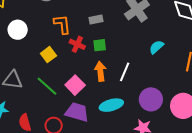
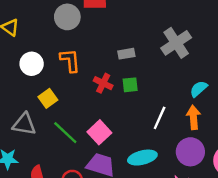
orange L-shape: (62, 24) -> (70, 60), moved
yellow square: (48, 55) -> (48, 98), moved
orange arrow: (100, 71) -> (194, 117), moved

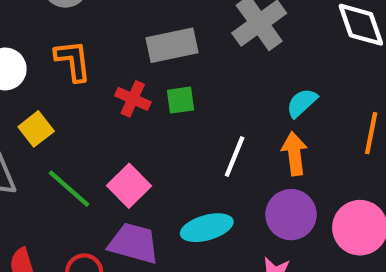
gray rectangle: (126, 54) -> (172, 45), size x1.6

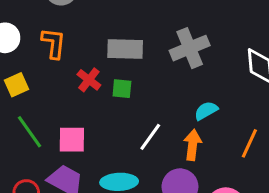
pink square: (129, 186) -> (72, 140), turned 32

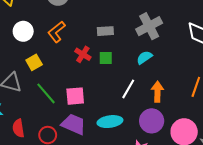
orange L-shape: (54, 43) -> (56, 32), turned -130
gray rectangle: (125, 49) -> (105, 31), size x0.7
cyan semicircle: (206, 111) -> (144, 57), moved

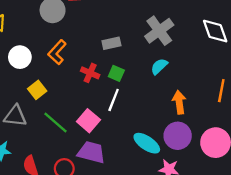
green square: (106, 58) -> (116, 73), turned 32
white line: (128, 89) -> (114, 100), moved
pink square: (75, 96) -> (88, 121), turned -36
cyan ellipse: (110, 122) -> (147, 143), moved, turned 50

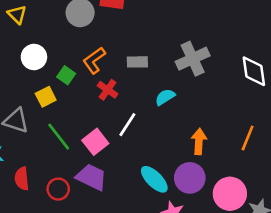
orange L-shape: (57, 52) -> (94, 60), moved
cyan semicircle: (159, 66) -> (165, 97), moved
green square: (116, 73) -> (66, 75), moved

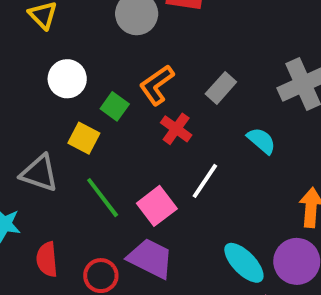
gray rectangle: (137, 62) -> (221, 88), turned -48
yellow square: (46, 97) -> (84, 138), turned -36
cyan semicircle: (165, 97) -> (261, 141), turned 72

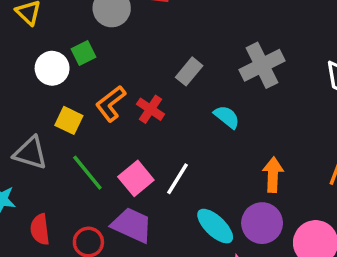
orange L-shape: (157, 85) -> (111, 104), moved
green square: (115, 106) -> (83, 53), moved, turned 30
white line: (205, 181) -> (178, 179), moved

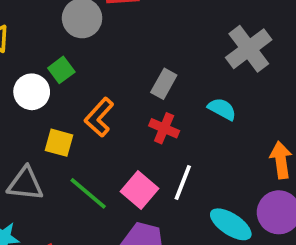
gray rectangle: (189, 71) -> (164, 84), moved
red cross: (150, 109) -> (164, 128), moved

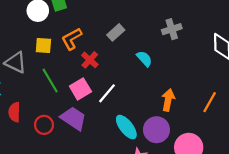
gray cross: (249, 49) -> (172, 29), size x0.7
red cross: (164, 128) -> (90, 60), moved
yellow square: (59, 143) -> (43, 46), turned -30

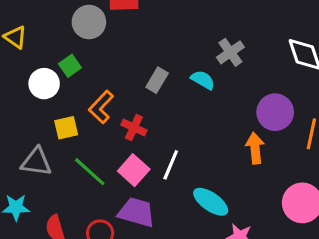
cyan semicircle: (144, 59) -> (203, 80), moved
purple circle: (156, 130) -> (275, 112), moved

